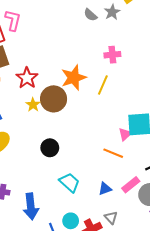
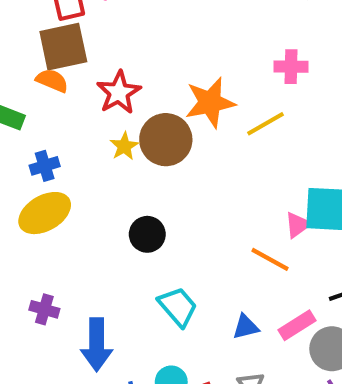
yellow line: (103, 85) -> (266, 124), turned 30

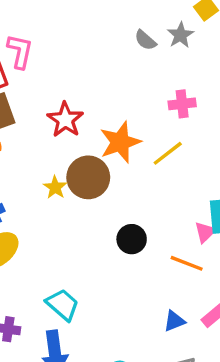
red star: (119, 92) -> (65, 120), moved
black circle: (147, 234) -> (132, 239), moved
cyan trapezoid: (178, 307) -> (63, 305), moved

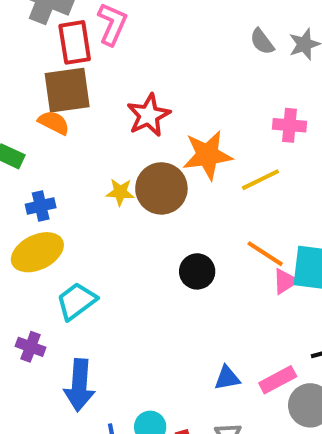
yellow star: (55, 187) -> (120, 192), turned 30
orange line: (187, 263) -> (265, 254), moved
cyan trapezoid: (63, 305) -> (76, 301), moved, turned -90

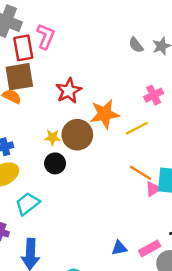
pink cross: (289, 125) -> (154, 95), turned -30
black circle: (197, 271) -> (55, 163), moved

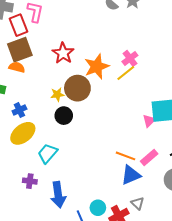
pink cross: (154, 95) -> (130, 58), moved
orange line: (141, 173) -> (126, 156), moved
blue triangle: (119, 248) -> (131, 175), size x1.5
pink rectangle: (150, 248) -> (149, 158), moved

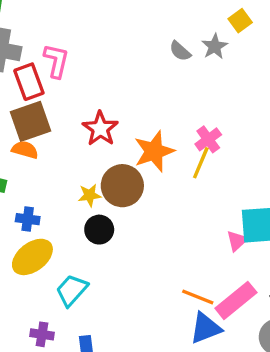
yellow line: (126, 73) -> (201, 163), turned -30
blue cross: (19, 110) -> (28, 219), turned 32
pink rectangle: (149, 158) -> (236, 300), size x1.4

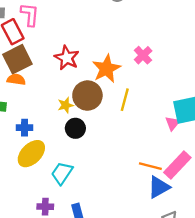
yellow line: (201, 163) -> (125, 100), moved

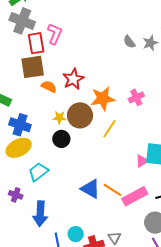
orange semicircle: (16, 79) -> (49, 87), moved
blue cross: (25, 128) -> (20, 125), size x1.5
blue triangle: (159, 187) -> (90, 189), moved, turned 40

